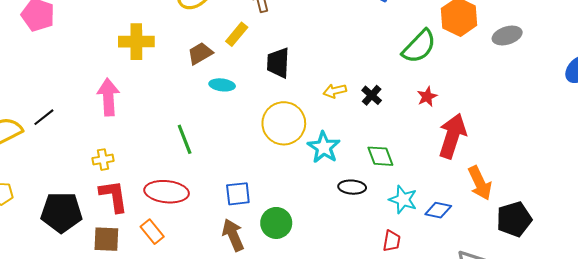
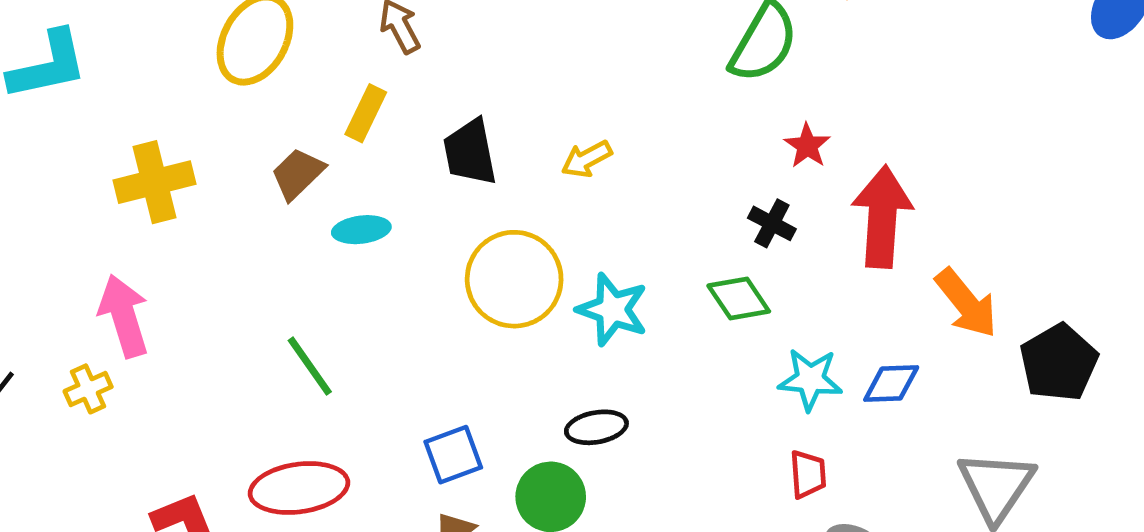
yellow arrow: (335, 91) -> (587, 159), moved
black cross: (372, 95) -> (772, 223), moved
yellow cross: (103, 160) -> (88, 389), moved
black ellipse: (352, 187) -> (596, 427), moved

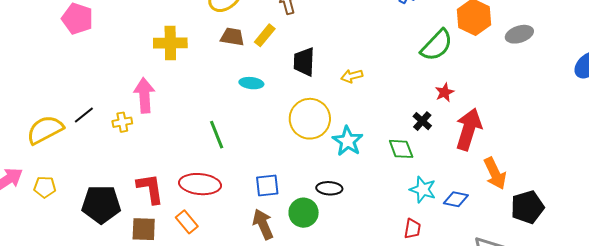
brown trapezoid: (298, 174) -> (232, 37), moved, turned 40

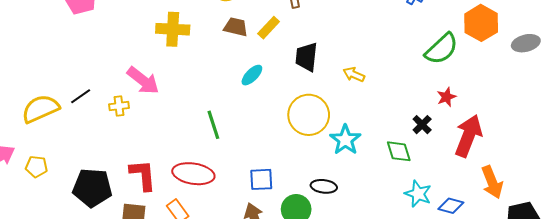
yellow arrow: (352, 76) -> (354, 75), turned 35
cyan ellipse: (251, 83) -> (252, 75), turned -55
pink arrow: (144, 95) -> (143, 81), turned 128

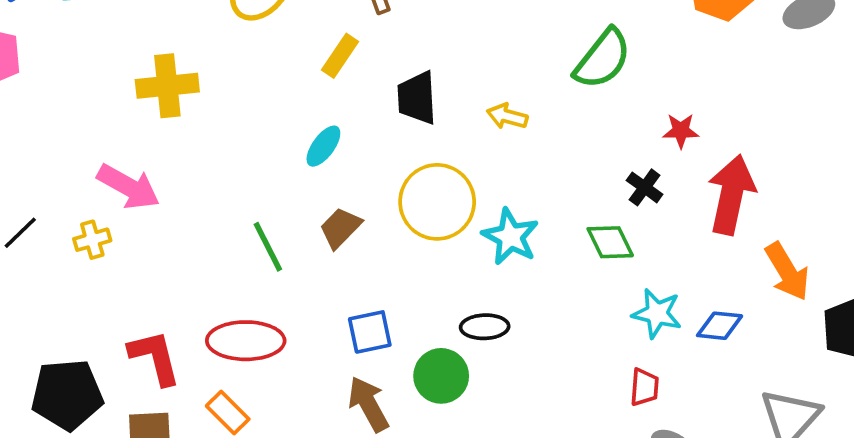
brown trapezoid: (236, 27) -> (340, 228), moved, turned -50
green semicircle: (442, 49) -> (603, 59), moved
red star: (446, 97) -> (681, 131), turned 30

